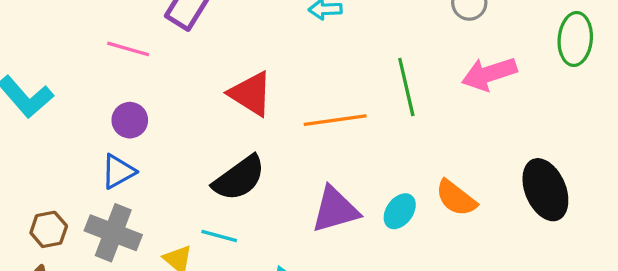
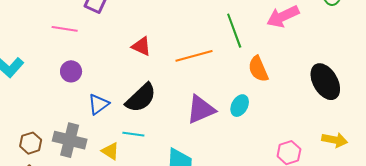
red triangle: (251, 94) -> (141, 46), size x0.7
blue triangle: (118, 171) -> (98, 104), moved
orange semicircle: (456, 198) -> (258, 69), moved, turned 36

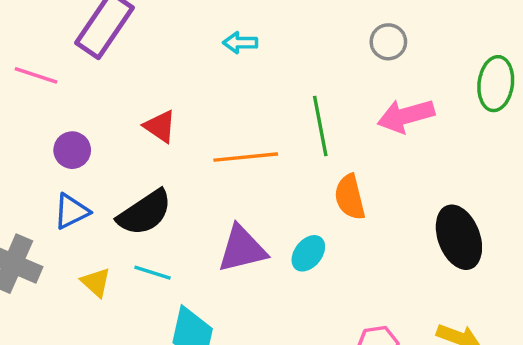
purple circle: (71, 71) -> (72, 150), moved
cyan line: (133, 134) -> (152, 273), moved
yellow triangle: (110, 151) -> (96, 282), moved

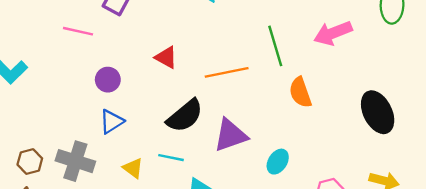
black semicircle: (145, 213) -> (185, 116), moved
cyan ellipse: (308, 253) -> (278, 162), moved

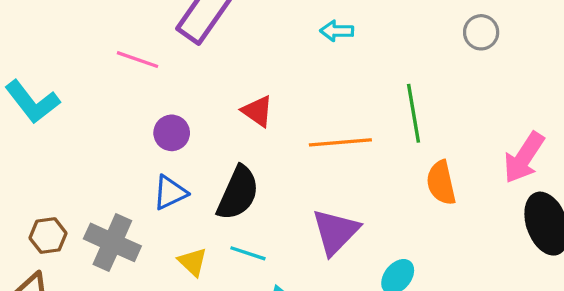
pink arrow: (333, 33) -> (524, 158), moved, turned -42
black semicircle: (185, 116) -> (238, 193), moved, turned -33
purple triangle: (230, 135) -> (335, 232), turned -33

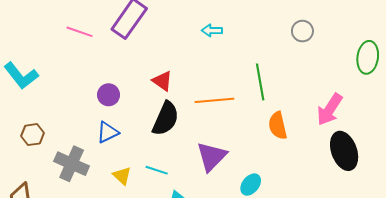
pink line: (138, 60) -> (80, 32), moved
black semicircle: (238, 193) -> (166, 119), moved
brown hexagon: (48, 236) -> (33, 135), moved

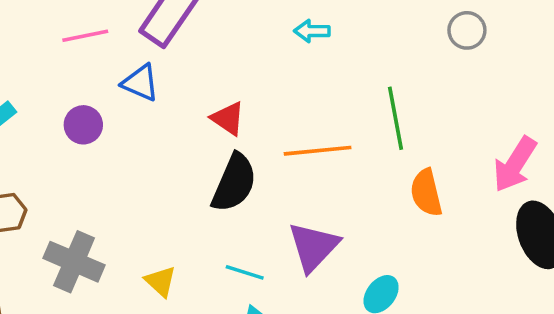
pink line: (80, 32) -> (85, 36), turned -30
purple circle: (109, 95) -> (83, 125), moved
blue triangle: (108, 132) -> (140, 83), moved, turned 50
cyan line: (157, 170) -> (245, 272), moved

